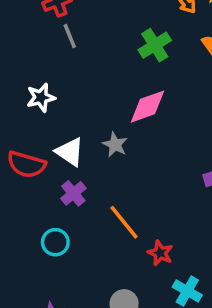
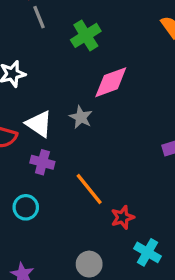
green cross: (155, 45) -> (86, 35), moved
purple cross: (73, 193) -> (42, 162), turned -35
red star: (160, 253) -> (123, 217), turned 30

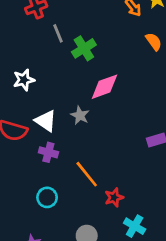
gray line: (39, 17) -> (58, 33), moved
cyan circle: (26, 207) -> (47, 197), moved

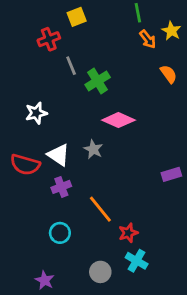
pink diamond: (104, 87) -> (118, 120), turned 44
purple cross: (48, 152) -> (61, 187), turned -36
cyan cross: (135, 226) -> (137, 261), moved

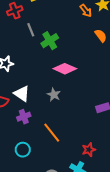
gray star: (93, 149) -> (54, 95), moved
red star: (128, 233) -> (89, 150), moved

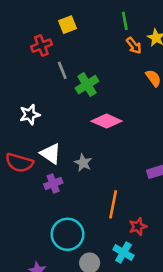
gray star: (54, 95) -> (83, 163), moved
orange line: (52, 133) -> (113, 204), moved, turned 50
cyan circle: (23, 150) -> (67, 234), moved, size x1.6

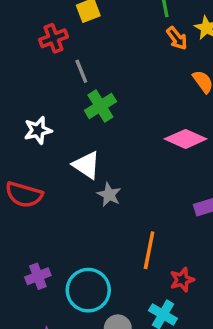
green cross: (87, 85) -> (100, 106), moved
pink diamond: (107, 121) -> (186, 139), moved
white triangle: (51, 154) -> (87, 165), moved
purple cross: (53, 184) -> (38, 276), moved

